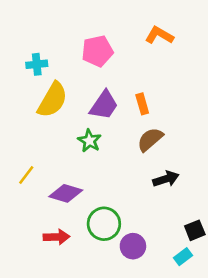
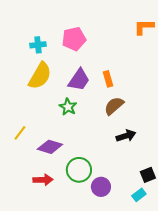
orange L-shape: (159, 35) -> (144, 27), moved, turned -30
cyan cross: (37, 64) -> (38, 45), moved

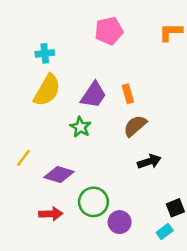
pink pentagon: (74, 39) -> (109, 31), moved

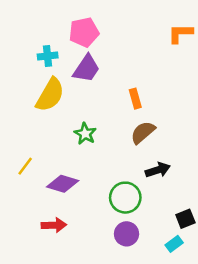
pink pentagon: (109, 31) -> (84, 32), moved
purple trapezoid: (93, 95) -> (86, 69), moved
green circle: (93, 202) -> (125, 198), moved

